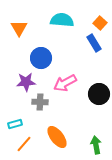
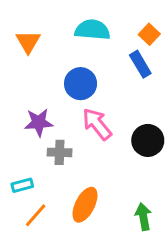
blue circle: (41, 58) -> (81, 84), moved
pink arrow: (65, 83) -> (97, 124), turned 80
orange ellipse: (57, 137) -> (85, 205), turned 65

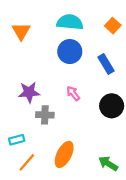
blue rectangle: (140, 64) -> (106, 64), moved
blue circle: (81, 84) -> (70, 52), moved
pink arrow: (97, 124) -> (73, 93), size x0.6
green arrow: (143, 217) -> (108, 163), turned -48

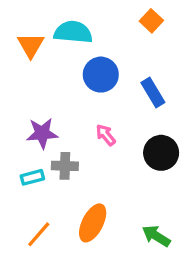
cyan semicircle: (70, 22) -> (73, 32), moved
orange square: (113, 26) -> (151, 21), moved
cyan rectangle: (17, 140) -> (32, 177), moved

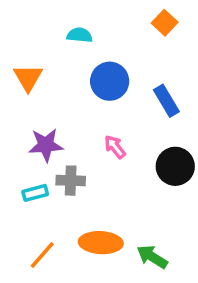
cyan semicircle: (73, 32) -> (79, 35), size x0.6
orange triangle: (31, 45) -> (28, 78), moved
orange ellipse: (93, 223) -> (101, 243), turned 66
green arrow: (156, 236) -> (152, 257), moved

